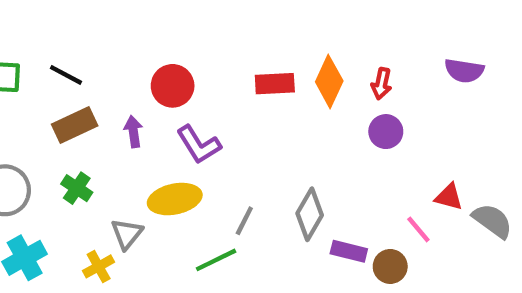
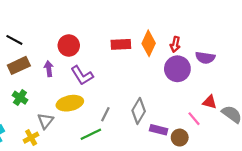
purple semicircle: (464, 71) -> (205, 58), moved
purple circle: (386, 132) -> (177, 69), size x1.5

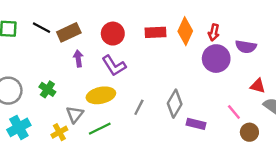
red circle: (69, 45) -> (113, 34), moved
brown rectangle: (19, 65) -> (69, 32), moved
red triangle: (210, 102) -> (258, 86), moved
green line: (91, 134) -> (100, 129), moved
brown circle: (180, 138) -> (249, 132), moved

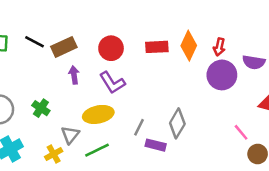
purple rectangle: (196, 124) -> (156, 145), moved

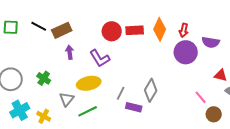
red circle: (111, 48) -> (112, 31), moved
yellow cross: (54, 154) -> (44, 116), moved, turned -32

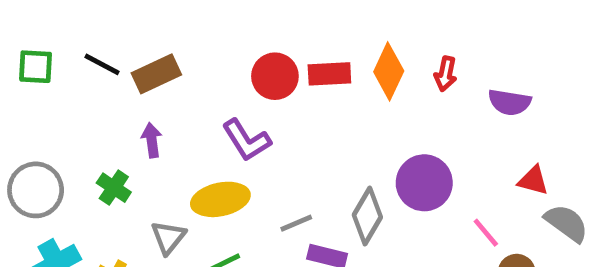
purple arrow: (70, 52) -> (152, 140), moved
purple circle: (186, 52) -> (424, 183), moved
gray line: (121, 93) -> (296, 223), turned 40

